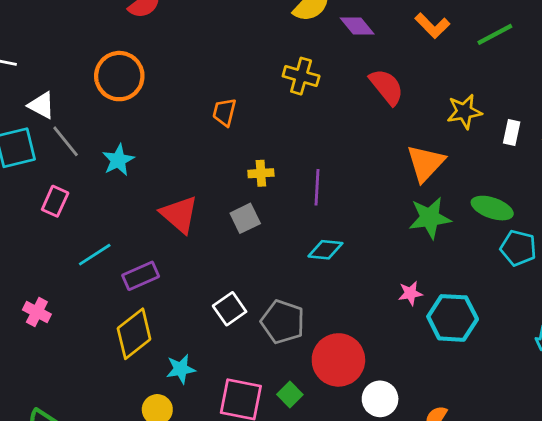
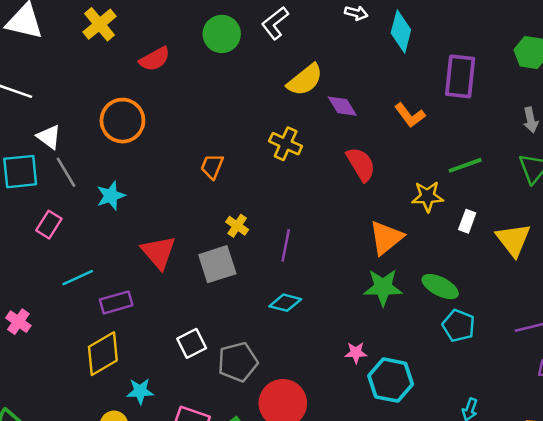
green line: (495, 34) -> (465, 165), moved
yellow cross: (261, 173) -> (237, 226), turned 30
gray square: (245, 218) -> (217, 264), size x1.4
gray pentagon: (283, 322) -> (238, 362), turned 30

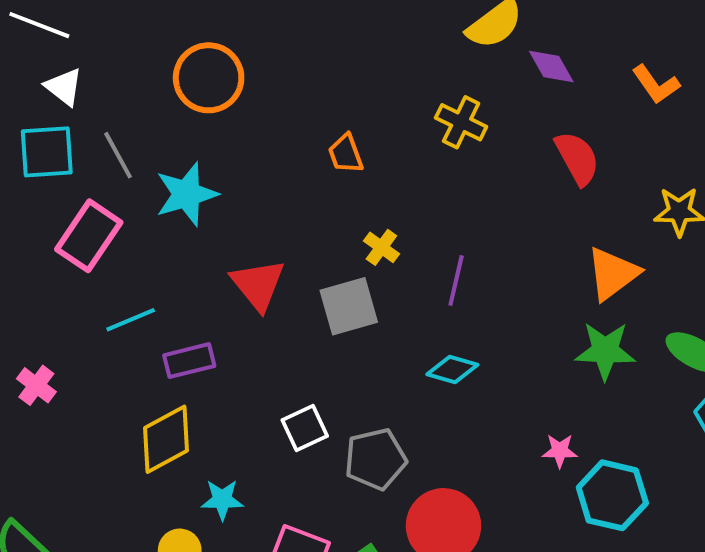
white triangle: (49, 137) -> (64, 87), moved
orange trapezoid: (212, 166) -> (346, 154), turned -44
cyan star: (111, 196) -> (187, 194), size x1.4
pink rectangle: (49, 225) -> (89, 236), size x1.6

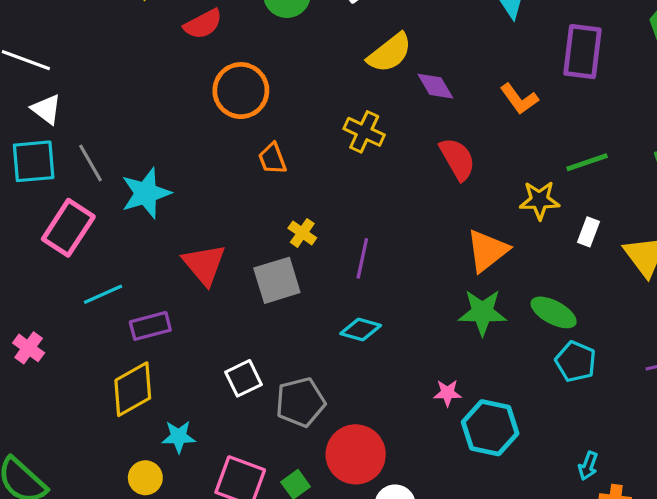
orange circle: (209, 78) -> (241, 91), moved

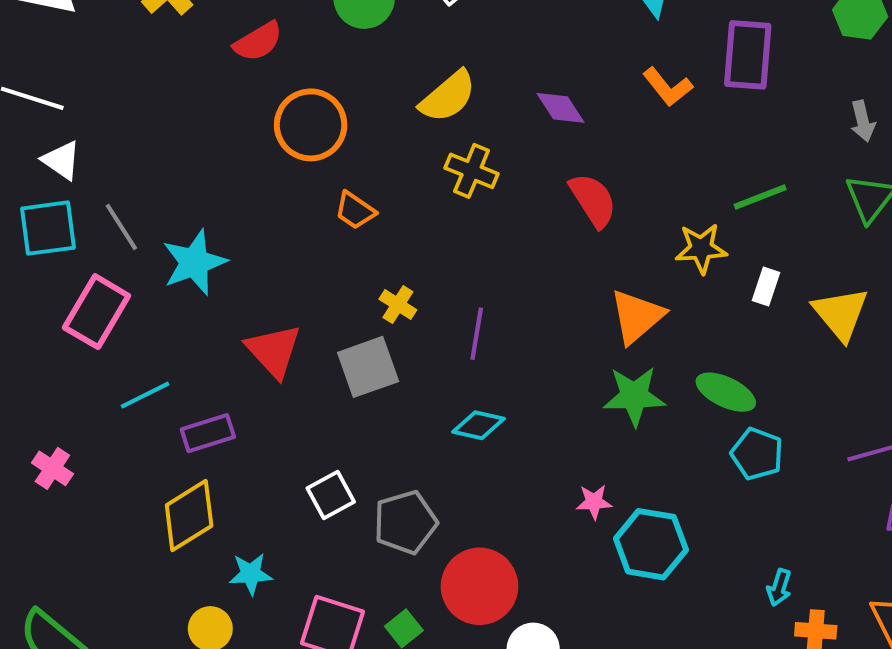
yellow semicircle: (390, 53) -> (448, 96), moved
orange L-shape: (519, 99) -> (668, 87), moved
orange trapezoid: (272, 159) -> (355, 211), turned -32

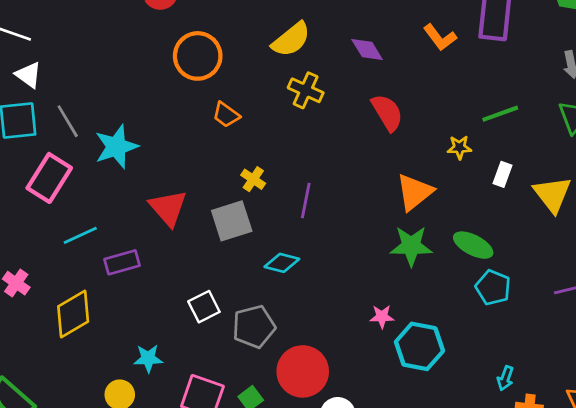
yellow star: (701, 248) -> (459, 147), size x0.7
cyan diamond: (479, 425) -> (282, 263), moved
yellow diamond: (189, 515) -> (73, 314), moved

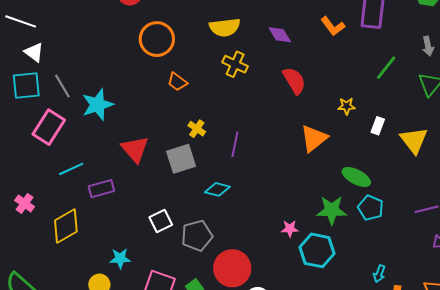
yellow semicircle: (291, 39) -> (225, 27), turned 32
green line: (500, 114) -> (386, 68), moved, turned -32
green star: (411, 246) -> (332, 210), moved

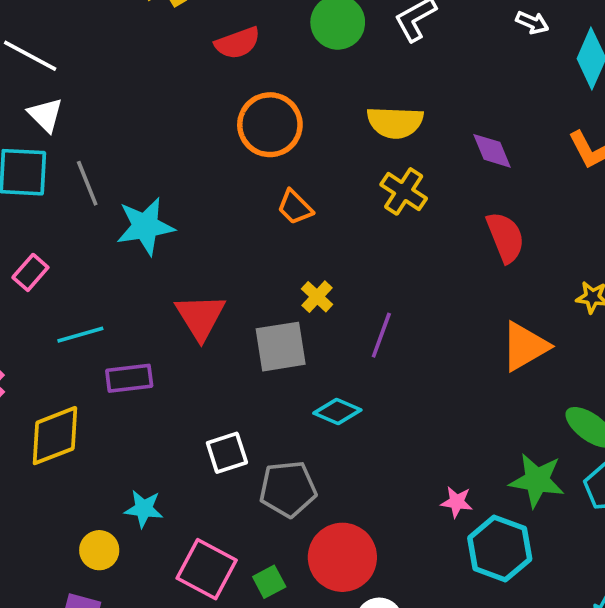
pink rectangle: (49, 127) -> (30, 272), moved, size x0.6

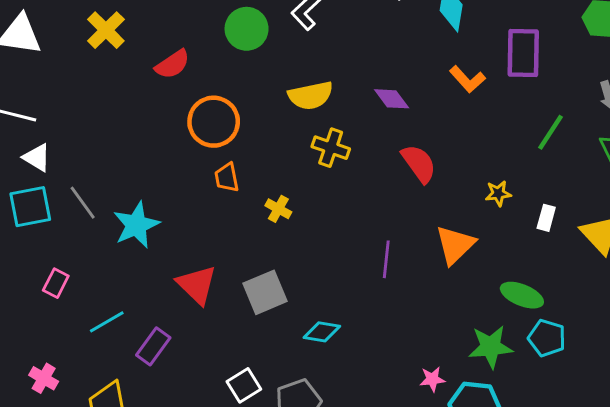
orange trapezoid: (295, 207) -> (227, 177), moved, turned 48
yellow cross: (317, 297) -> (278, 209), moved
purple line: (381, 335) -> (386, 259), moved
purple rectangle: (129, 378) -> (153, 346), turned -33

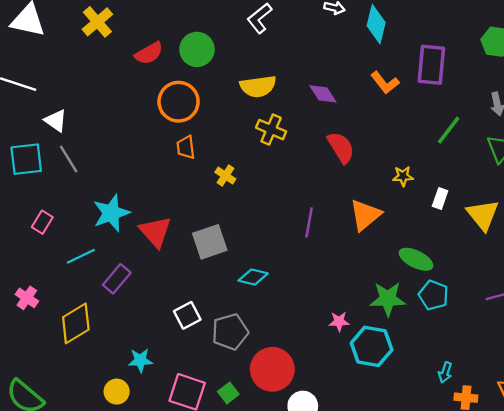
green circle: (247, 29) -> (197, 49), moved
white triangle: (37, 158) -> (56, 121), moved
cyan star: (136, 225) -> (111, 213), moved

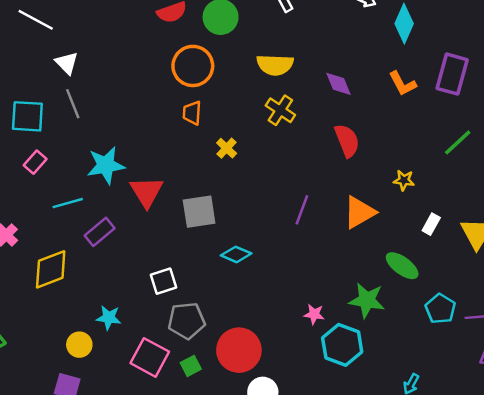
cyan square: (26, 159) -> (27, 116), moved
white rectangle: (440, 199) -> (431, 224), moved
cyan pentagon: (434, 295) -> (440, 309), moved
gray pentagon: (230, 332) -> (187, 321), moved

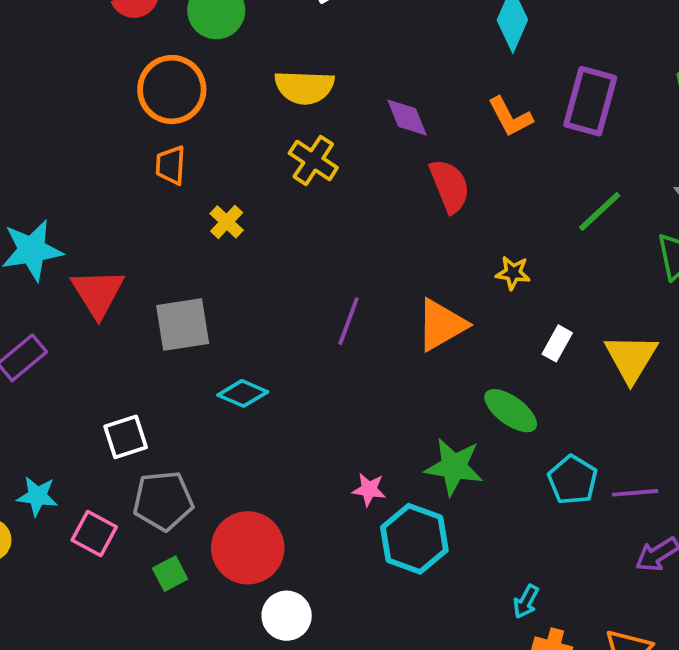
red semicircle: (347, 141) -> (450, 186), moved
pink square: (150, 357) -> (94, 533), moved, size x0.7

